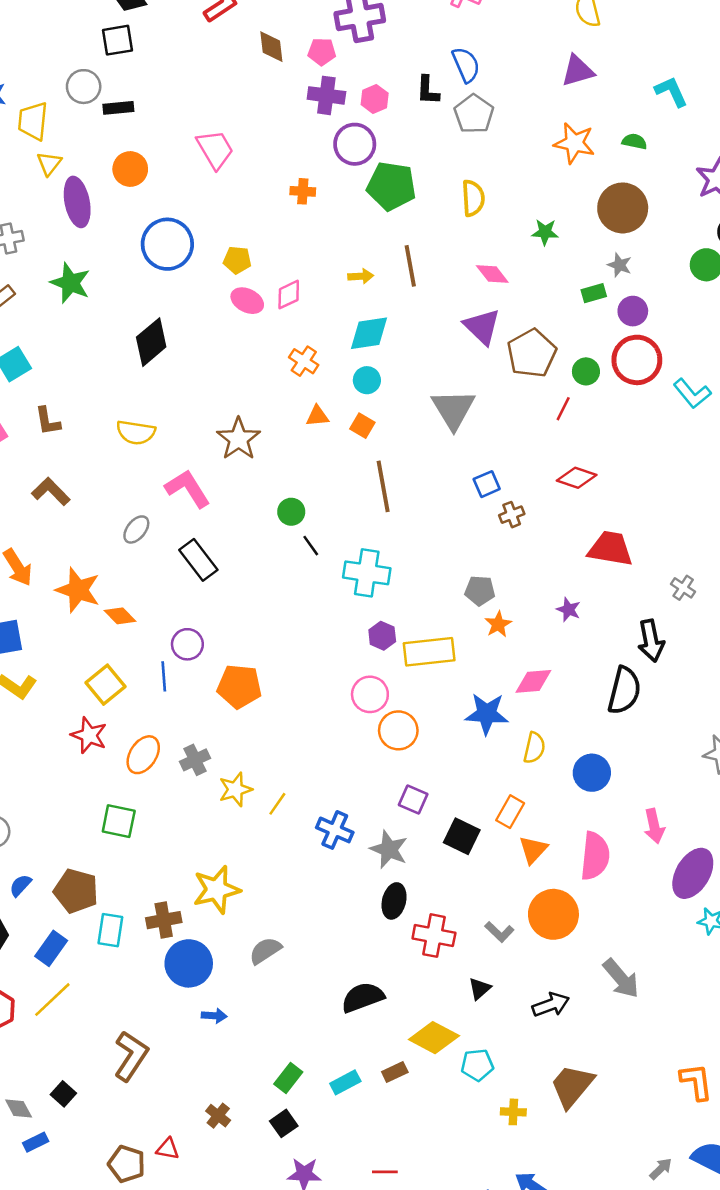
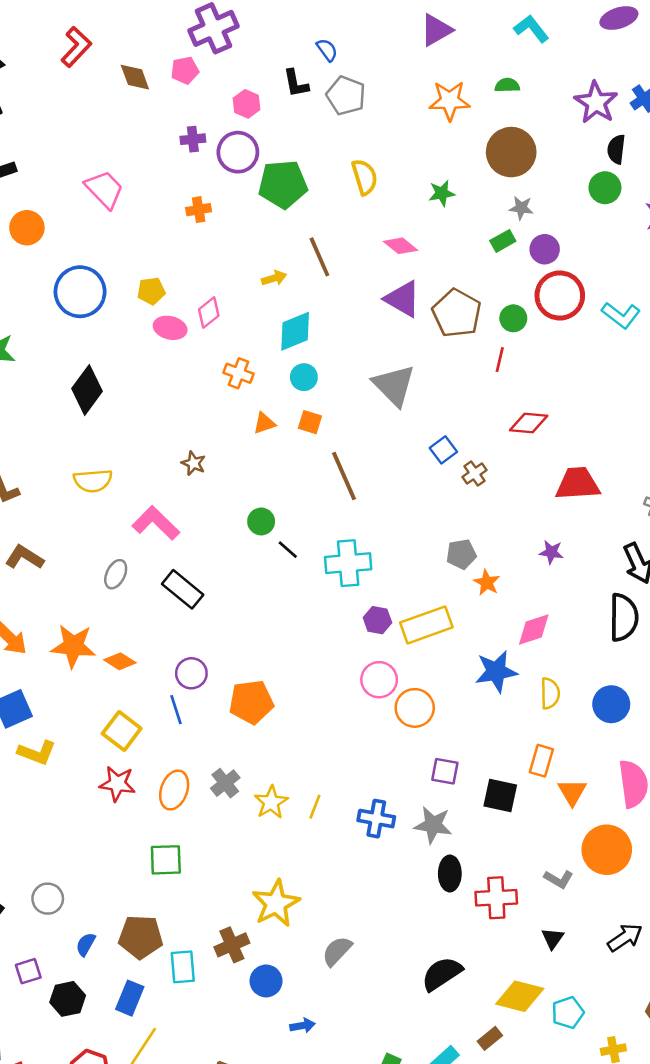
blue semicircle: (466, 65) -> (327, 50), size x0.7
purple cross: (326, 95) -> (193, 139), moved, size x0.7
brown star: (239, 439) -> (193, 463), size x0.6
blue circle: (189, 963) -> (266, 981), size x0.7

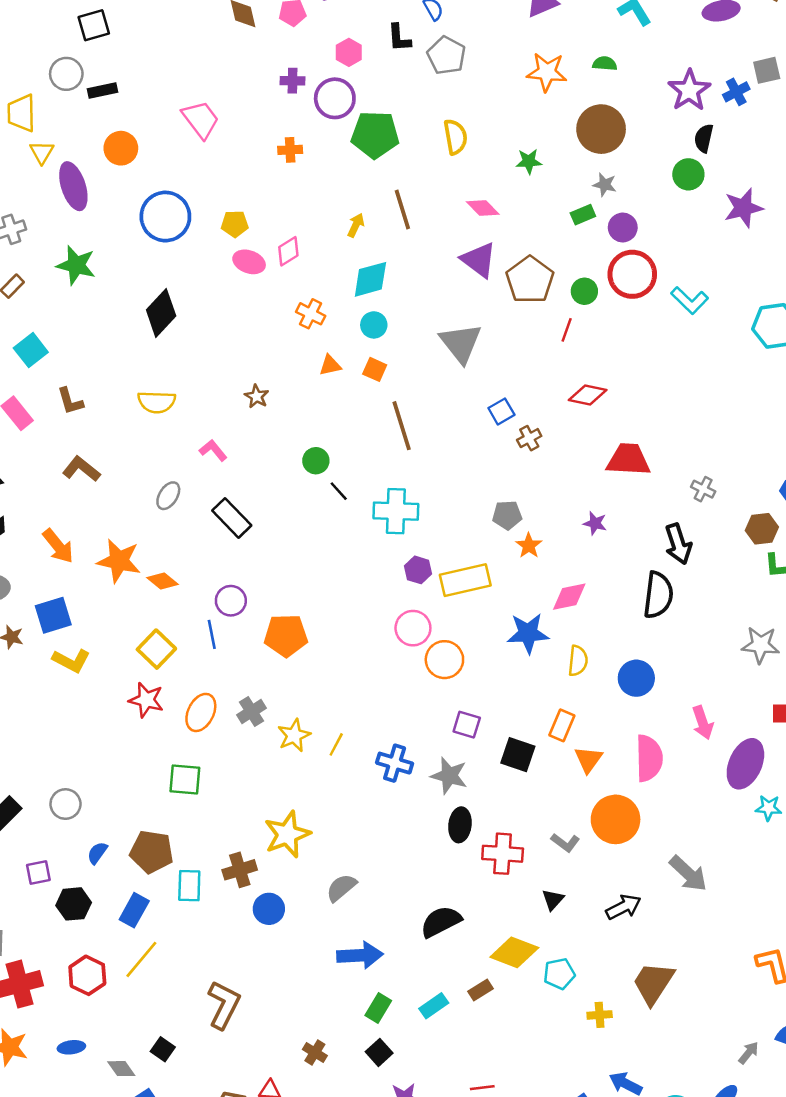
yellow arrow: (274, 278) -> (356, 225), turned -55
pink L-shape: (156, 523) -> (213, 450), size x0.6
blue arrow: (303, 1026) -> (360, 955), moved, size x1.8

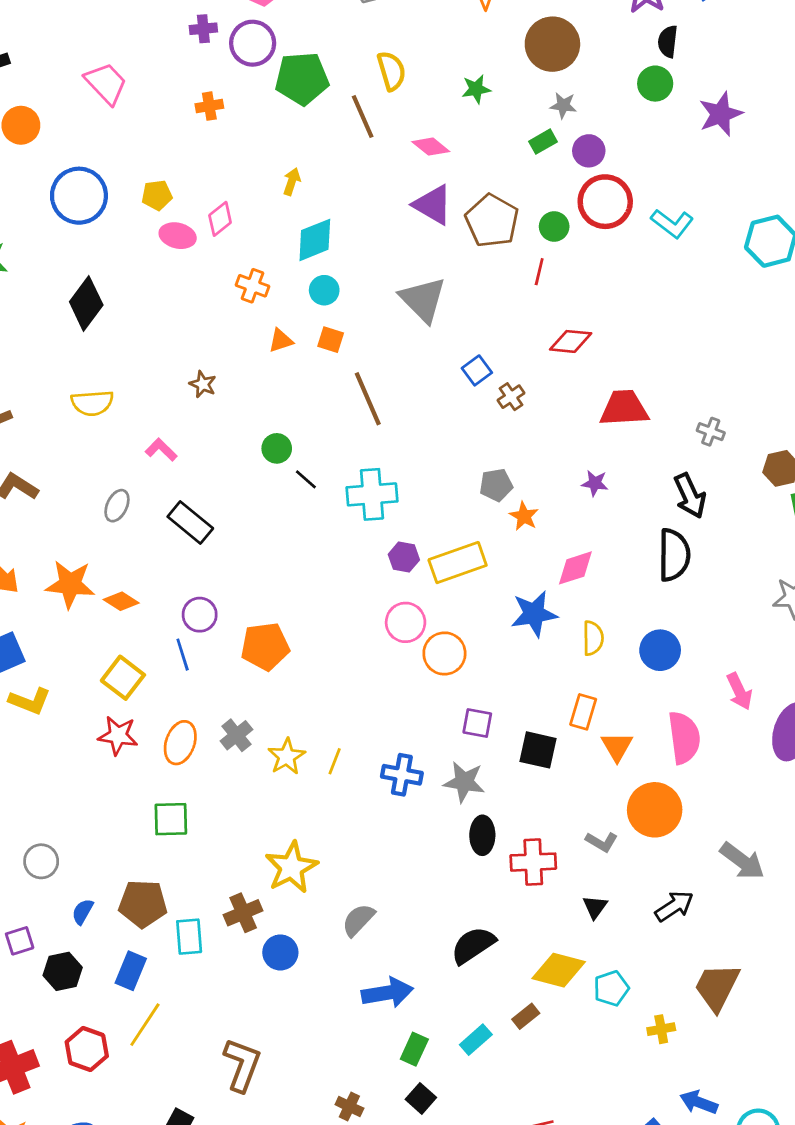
brown line: (402, 209) -> (363, 116), moved

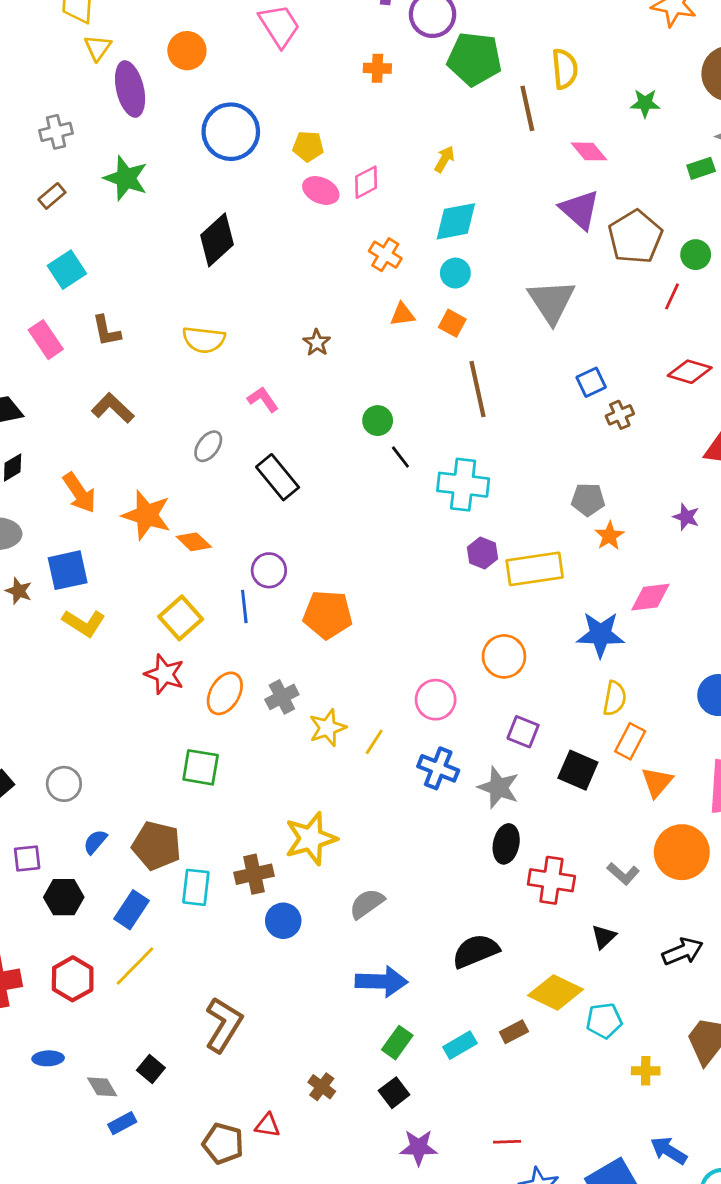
pink circle: (406, 622) -> (436, 700), moved
yellow semicircle: (593, 638) -> (615, 698), moved

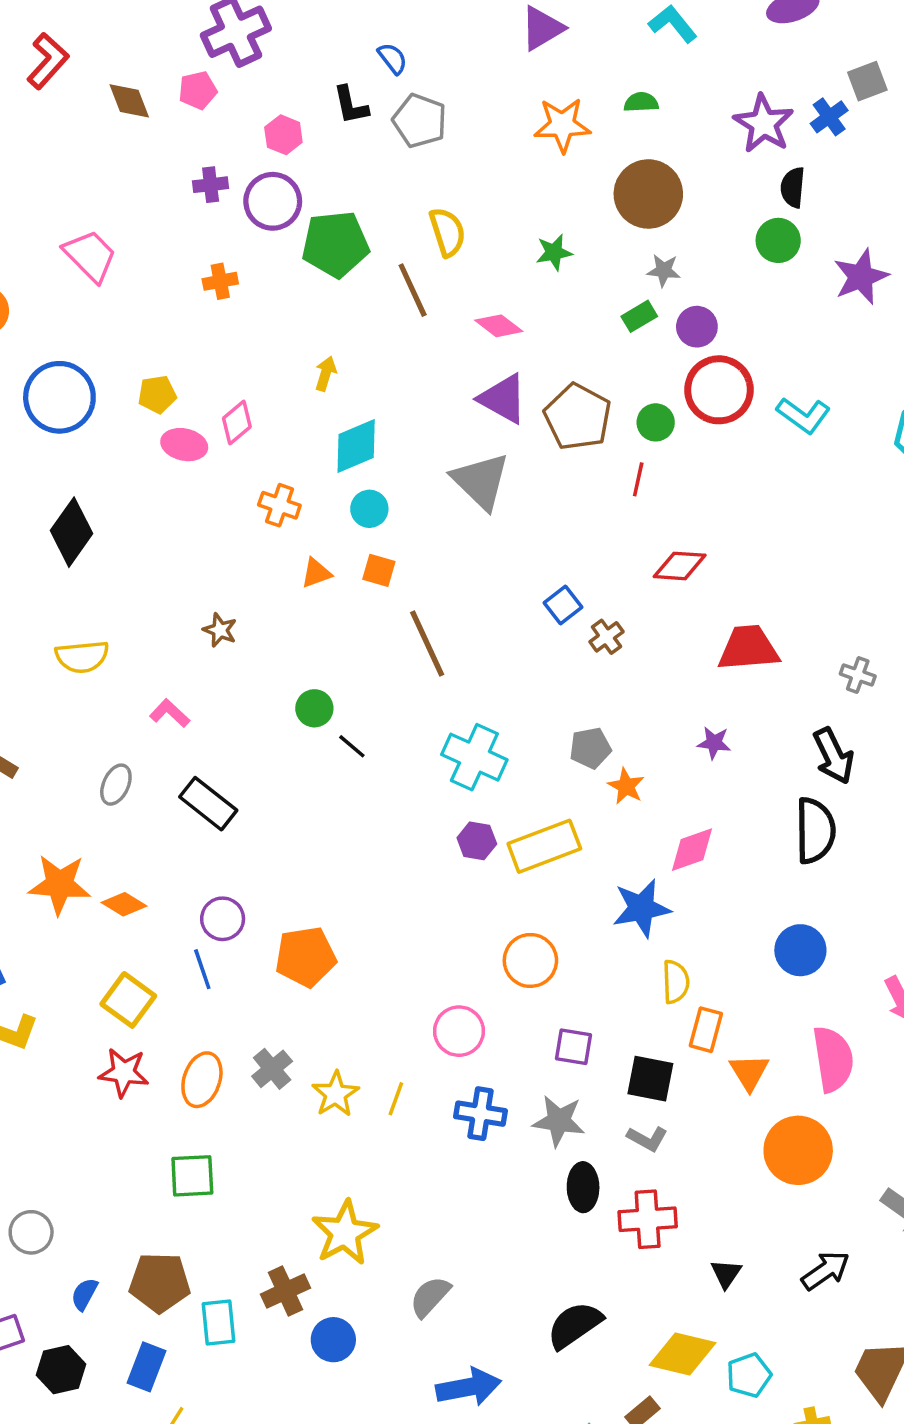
gray triangle: (551, 301) -> (481, 481), moved
cyan cross: (463, 485) -> (474, 757), moved, turned 30
gray L-shape: (623, 874) -> (647, 1139), moved

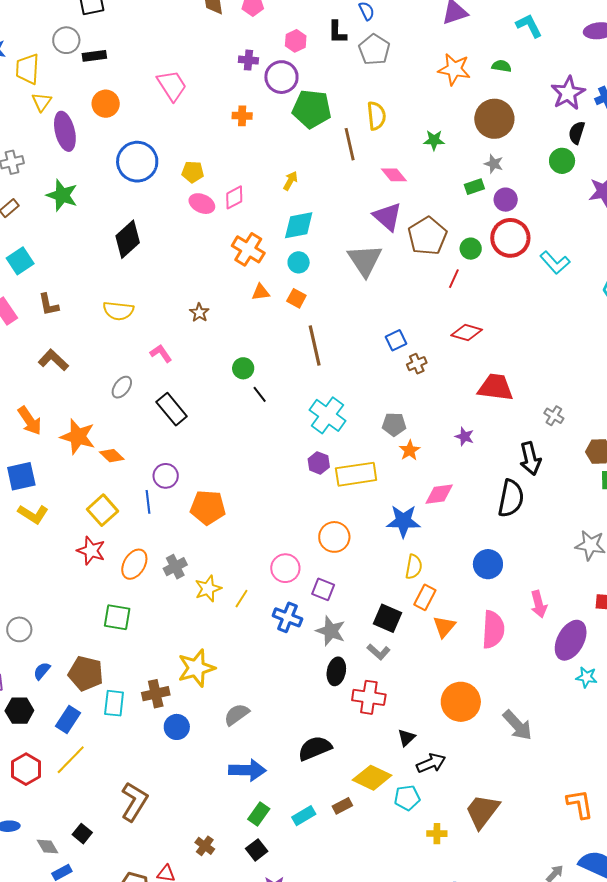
orange cross: (279, 505) -> (248, 249), size x1.4
purple square: (574, 1047) -> (323, 589), moved
orange circle: (798, 1150) -> (461, 702), moved
black arrow: (825, 1271) -> (431, 763), moved

